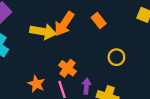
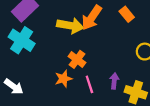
orange cross: (68, 68) -> (77, 59), moved
orange star: (36, 84) -> (63, 79), turned 30

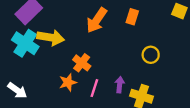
orange rectangle: (127, 14) -> (132, 17), turned 56
yellow arrow: (70, 26) -> (51, 37), moved
pink line: (89, 84) -> (94, 88), turned 36

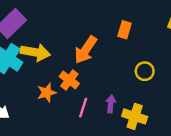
orange arrow: (97, 20) -> (86, 50), moved
orange star: (68, 82) -> (47, 93), moved

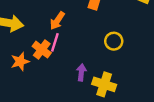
orange arrow: (86, 50) -> (57, 21), size x0.7
pink line: (83, 108) -> (55, 42), moved

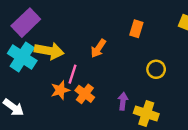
pink line: (55, 42) -> (73, 74), moved
orange cross: (42, 50) -> (85, 94), moved

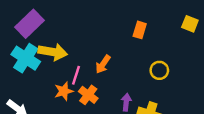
orange arrow: (98, 48) -> (103, 64), moved

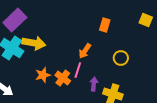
orange arrow: (103, 64) -> (85, 51), moved
pink line: (76, 75) -> (78, 70), moved

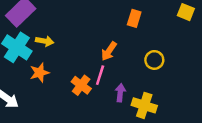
yellow arrow: (34, 43) -> (45, 41), size x0.6
orange star: (43, 75) -> (40, 73), moved

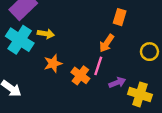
orange rectangle: (134, 18) -> (120, 17), moved
orange star: (40, 73) -> (53, 63), moved
purple arrow: (120, 93) -> (117, 83), turned 63

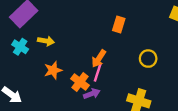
cyan cross: (20, 40) -> (20, 47), size x0.6
orange arrow: (107, 43) -> (99, 59), moved
purple arrow: (117, 83) -> (92, 94), moved

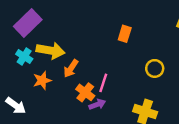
yellow arrow: (46, 41) -> (51, 51), size x1.6
orange arrow: (99, 59) -> (71, 68), moved
orange star: (53, 70) -> (42, 80), moved

